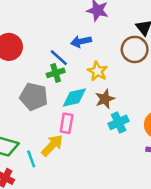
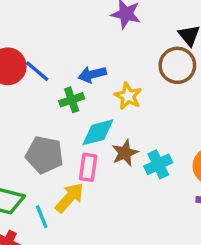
blue arrow: (81, 41) -> (92, 74), moved
blue line: (59, 58) -> (37, 71), moved
gray pentagon: (34, 97) -> (44, 155), moved
brown star: (105, 99) -> (125, 153), moved

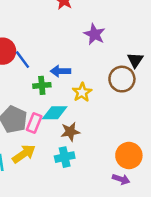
cyan cross: (158, 164) -> (65, 157), moved
pink rectangle: (88, 167) -> (34, 123), moved

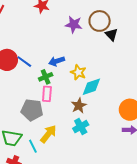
brown circle: (122, 79) -> (100, 21), moved
cyan diamond: (55, 113) -> (91, 87), moved
pink rectangle: (34, 123) -> (47, 94), moved

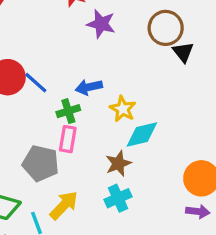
purple star: (74, 25) -> (101, 24), moved

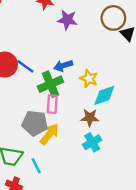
green cross: (68, 111) -> (50, 84), size x1.5
brown star: (118, 164) -> (90, 118), turned 30
yellow arrow: (64, 205) -> (49, 134), moved

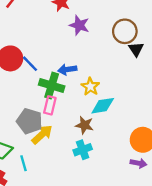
green cross: (50, 84) -> (52, 85), turned 30

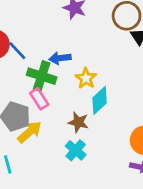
pink rectangle: (50, 105) -> (39, 99), turned -48
cyan diamond: (103, 106) -> (100, 100), turned -35
cyan cross: (83, 150) -> (76, 150), turned -30

